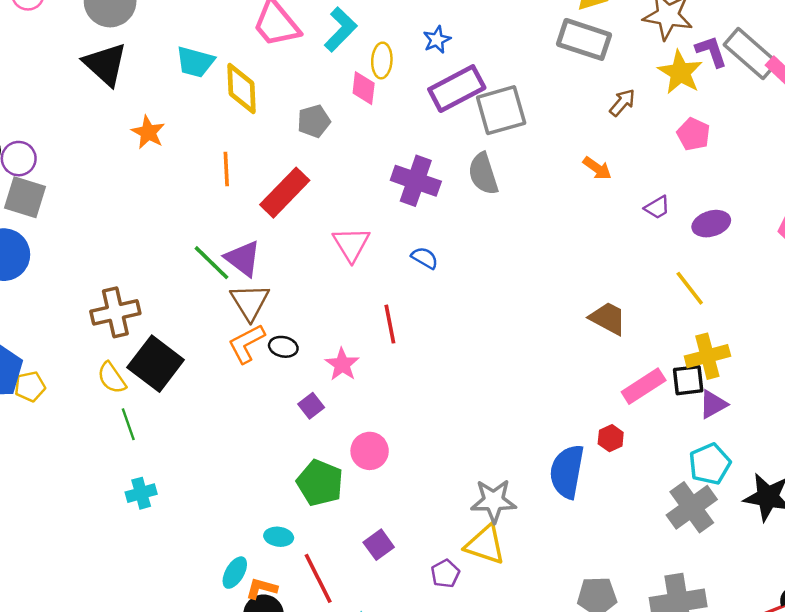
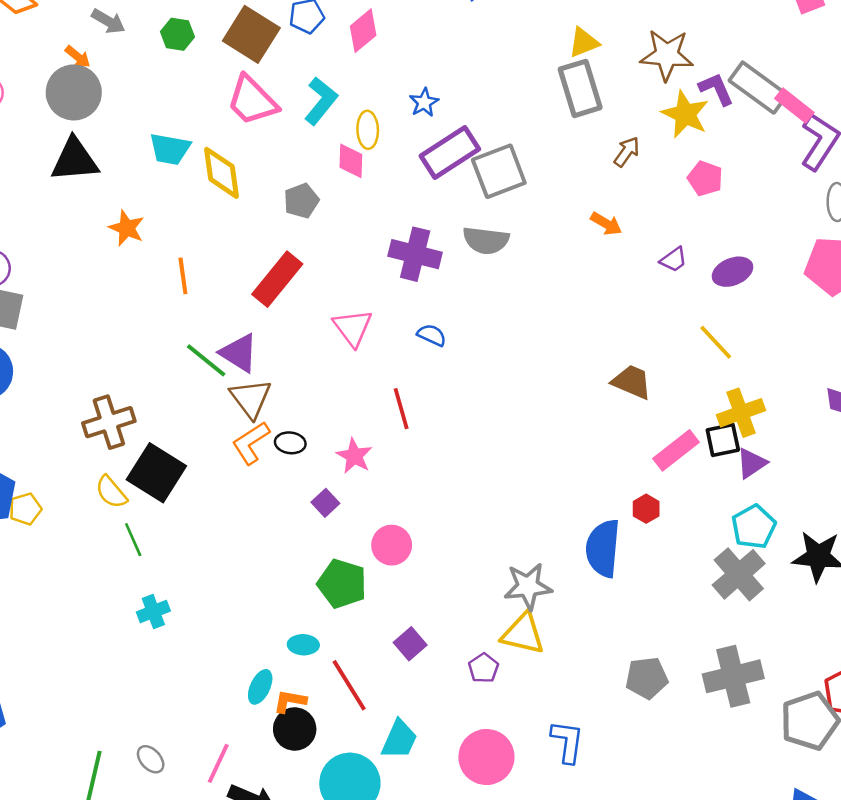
gray rectangle: (584, 39) -> (580, 88), turned 60
black triangle: (105, 64) -> (75, 160), turned -42
orange line: (226, 169) -> (183, 276), moved
gray semicircle: (483, 174) -> (486, 240), turned -60

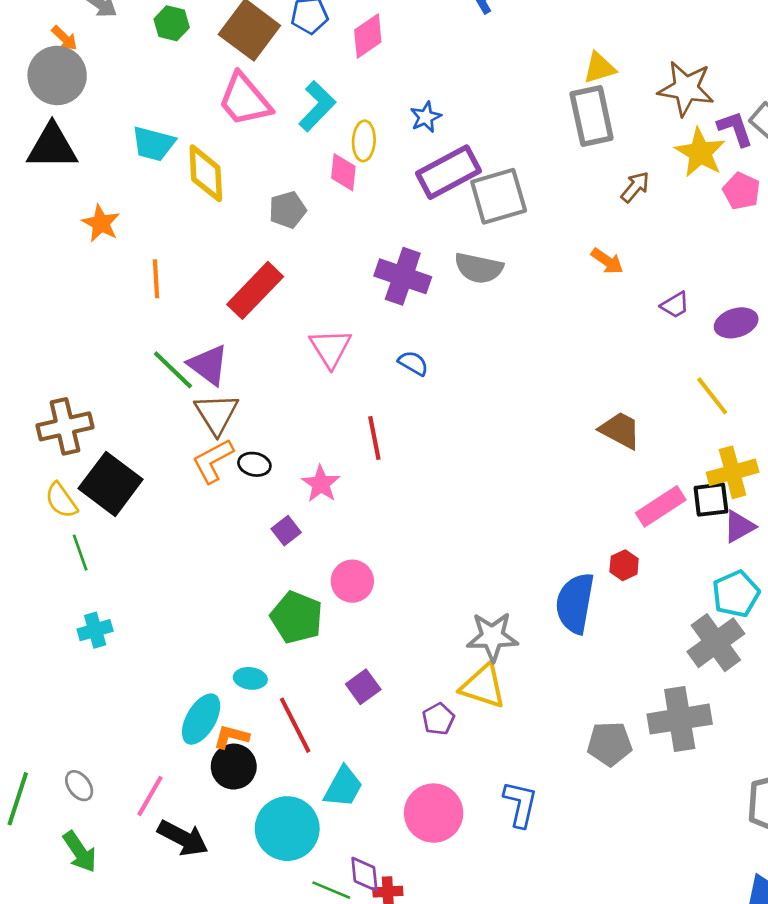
pink pentagon: (705, 178) -> (741, 191), moved
gray cross: (733, 676) -> (680, 719), moved
cyan ellipse: (260, 687) -> (201, 719), size x1.4

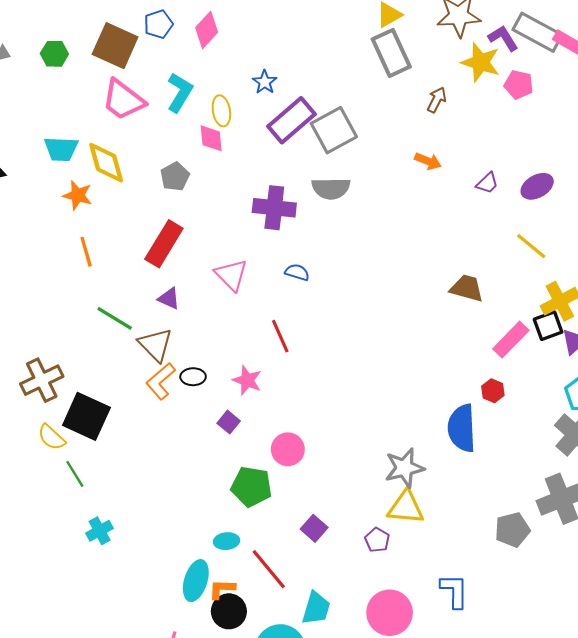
orange star: (101, 223) -> (78, 195), moved
purple triangle: (208, 365) -> (169, 298), moved, size x0.7

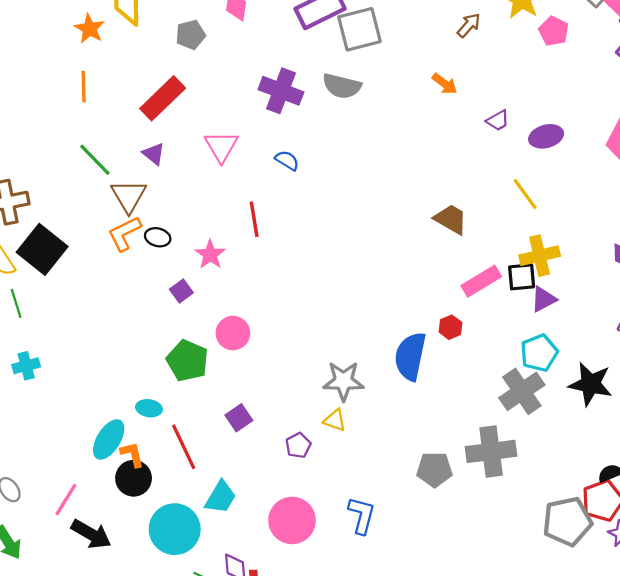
yellow triangle: (406, 507) -> (335, 420), size x0.6
orange L-shape: (222, 589) -> (132, 454), turned 60

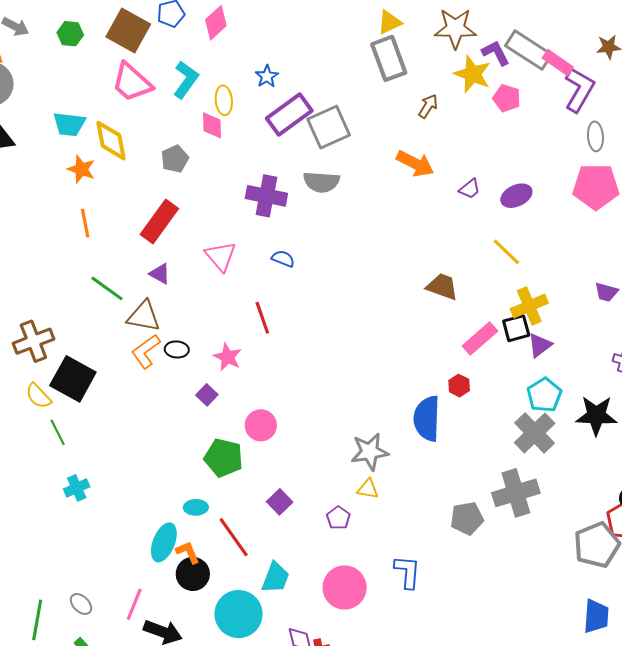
orange arrow: (445, 84) -> (415, 164), size x1.5
brown triangle: (129, 196) -> (144, 316), turned -39

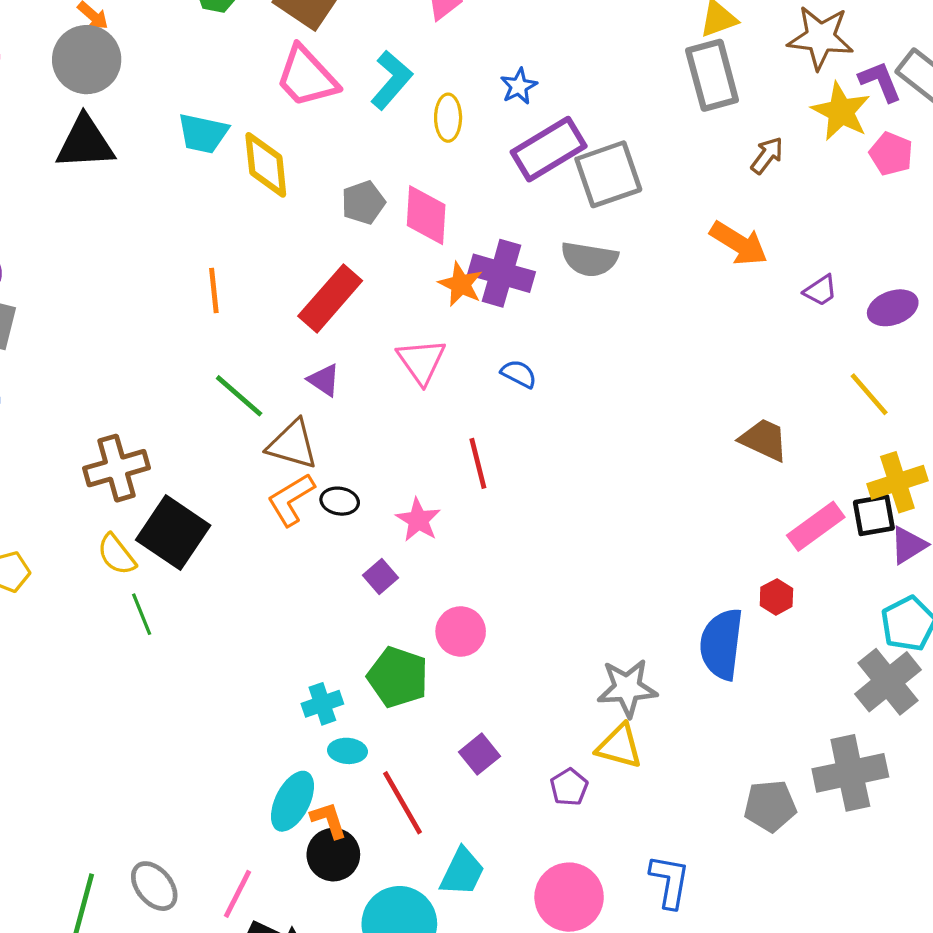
pink diamond: (212, 125) -> (426, 215), moved, size x1.4
orange star: (81, 169) -> (461, 284), moved
cyan cross: (77, 488) -> (322, 704), moved
yellow triangle: (368, 489) -> (619, 746), size x1.4
gray ellipse: (81, 604) -> (154, 886), size x1.4

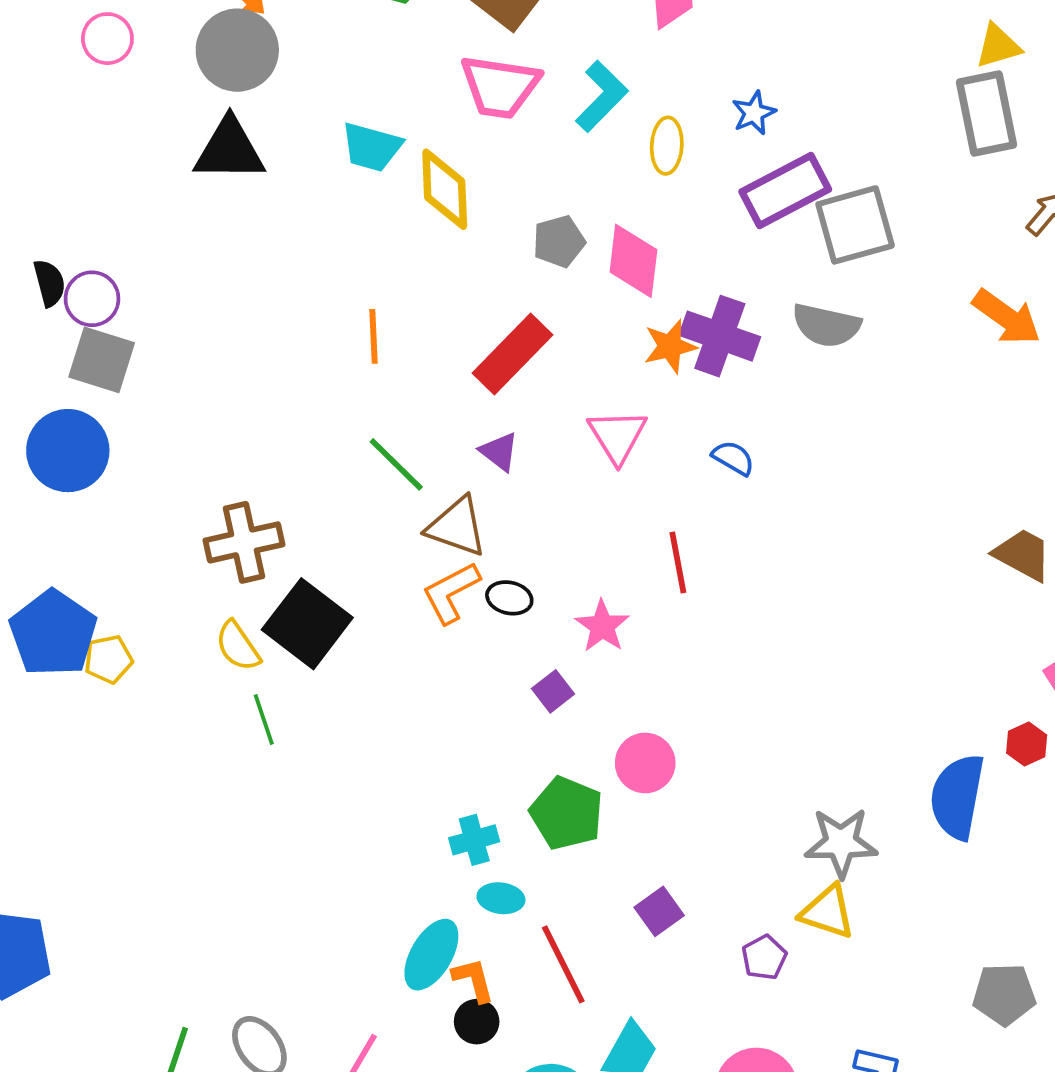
pink trapezoid: (307, 77) -> (500, 87), turned -42
orange star: (461, 284) -> (670, 346), turned 30
black circle: (333, 855) -> (477, 1022), size x0.7

